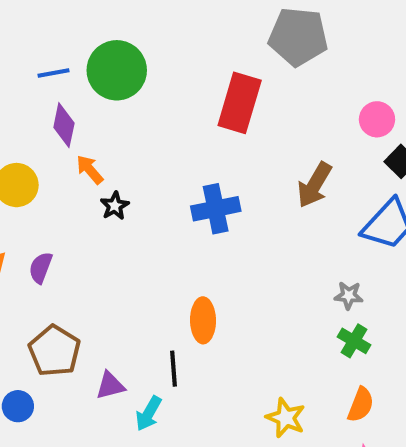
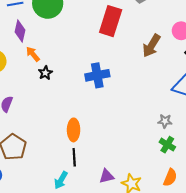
brown arrow: (314, 185) -> (151, 46), moved
orange ellipse: (203, 320) -> (74, 130), moved
purple triangle: (110, 386) -> (107, 176), moved

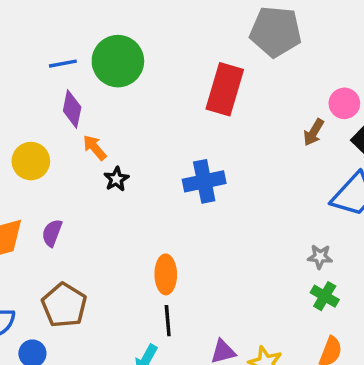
brown arrow: (151, 46) -> (314, 132), moved, size x0.7

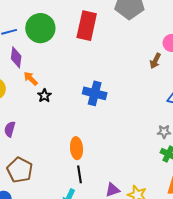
red rectangle: (225, 89) -> (87, 26), moved
blue cross: (204, 181) -> (95, 93), turned 30

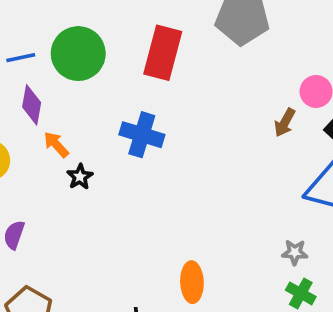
blue cross: (95, 93) -> (142, 135), moved
orange ellipse: (77, 148) -> (192, 282), moved

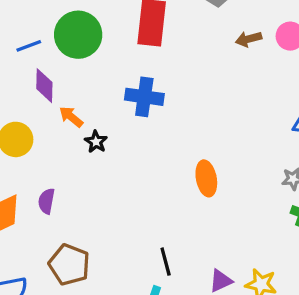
brown arrow: (285, 123) -> (249, 39), moved, turned 55
orange ellipse: (192, 282) -> (206, 178), moved

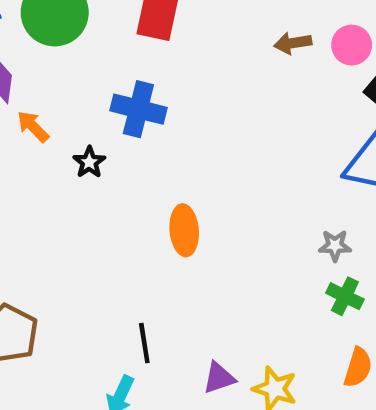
black star: (96, 142) -> (89, 162), moved
orange ellipse: (206, 178) -> (184, 230), moved

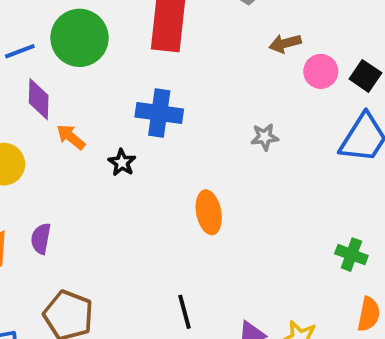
pink circle: (352, 45) -> (321, 71), moved
gray star: (335, 246) -> (265, 137), moved

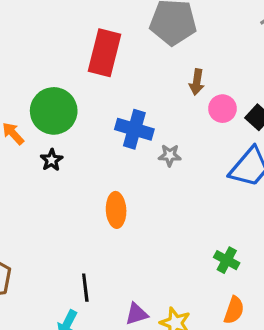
green circle: (79, 38) -> (54, 111), moved
brown arrow: (285, 43) -> (197, 82), turned -75
blue cross: (159, 113) -> (134, 129), moved

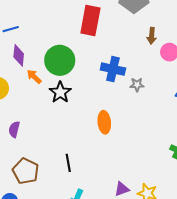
black star: (52, 160) -> (60, 92), size x1.5
black line: (85, 288) -> (68, 163), moved

